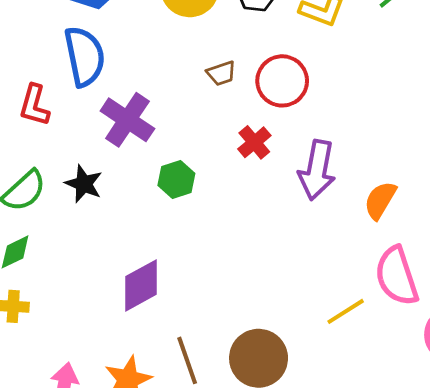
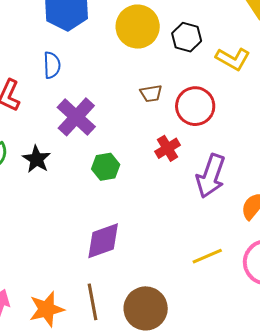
blue semicircle: (85, 56) -> (52, 65), size x0.6
purple diamond: (141, 285) -> (103, 241), moved
yellow line: (346, 311) -> (207, 256), moved

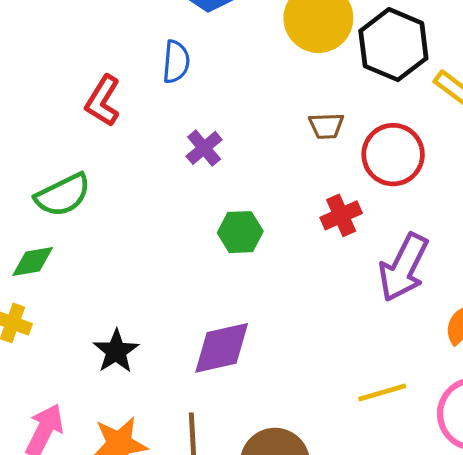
black hexagon: (187, 37) -> (393, 45), size x1.5
purple cross: (76, 117) -> (204, 148), size x0.6
black star: (37, 159) -> (116, 351), moved

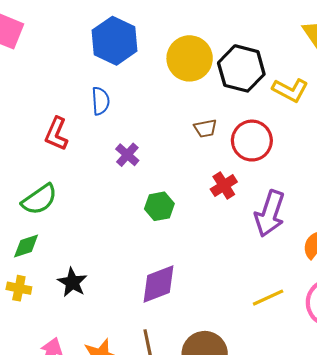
black star: (116, 351) -> (72, 282), moved

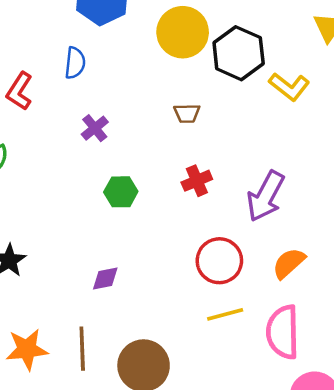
red circle: (252, 141) -> (219, 261), moved
purple arrow: (270, 214) -> (266, 196), moved
purple diamond: (158, 284) -> (105, 279), size x0.6

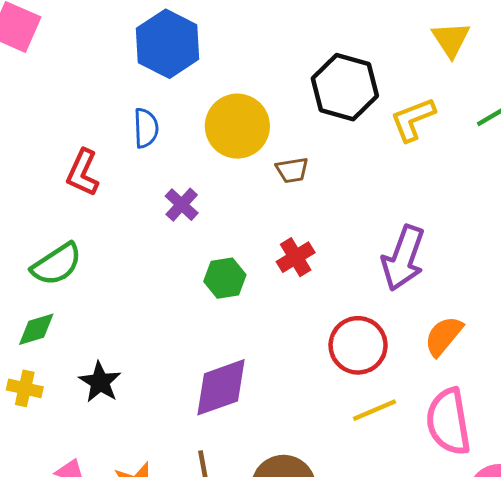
yellow circle: (183, 32) -> (237, 126), moved
yellow L-shape: (289, 87) -> (413, 119), turned 129
red cross: (197, 181) -> (296, 257), moved
purple diamond: (105, 279) -> (221, 387), size x1.8

